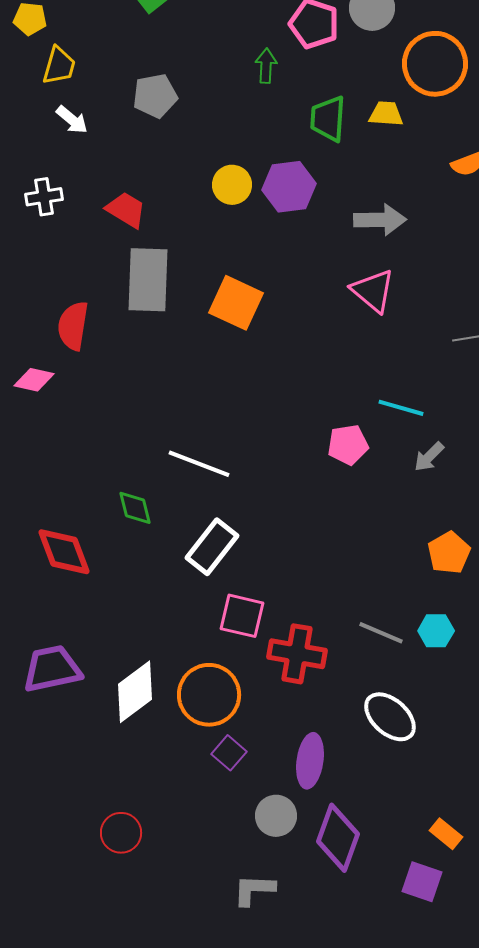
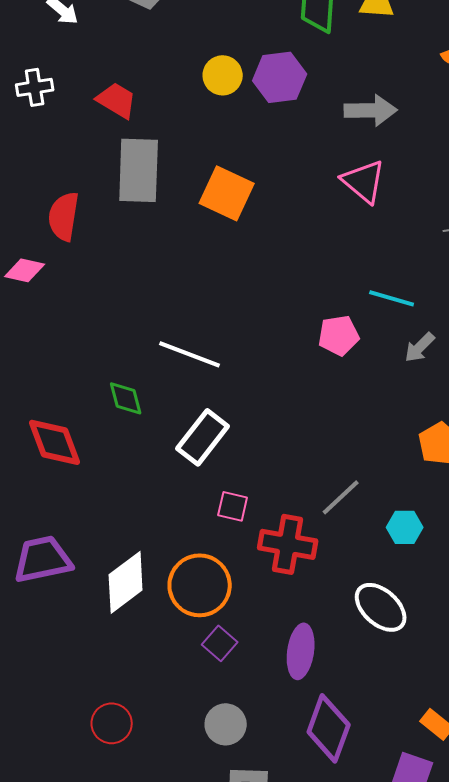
pink square: (242, 616) -> (233, 506), size x0.7
cyan hexagon: (436, 631) -> (405, 527), moved
gray line: (381, 633) -> (341, 497), moved, turned -66
gray circle: (276, 816) -> (226, 724), moved

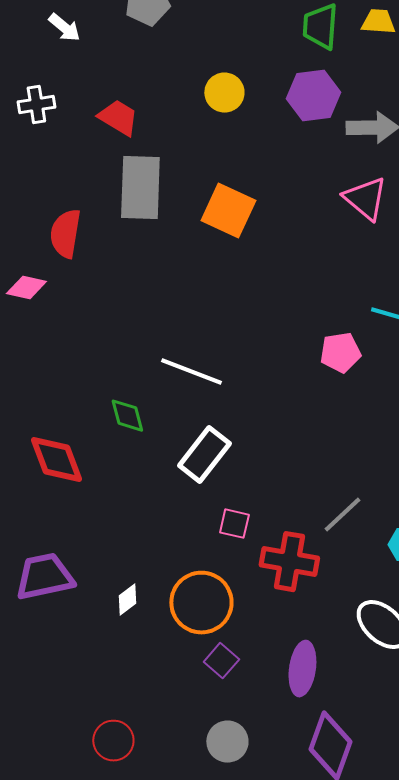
purple hexagon: (280, 77) -> (313, 96), moved
white diamond: (126, 582) -> (127, 600), size x0.5

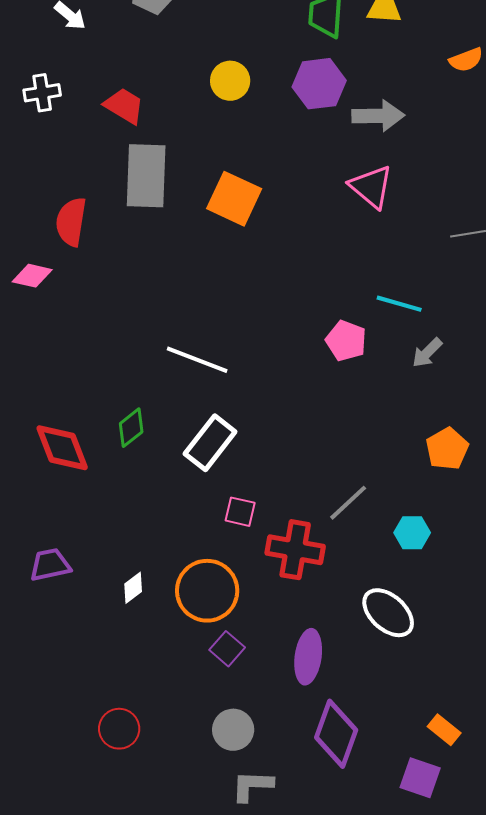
pink pentagon: (340, 353) -> (346, 341), turned 30
green diamond: (127, 416) -> (131, 428), moved, turned 66
purple trapezoid: (44, 577) -> (50, 565), size x0.7

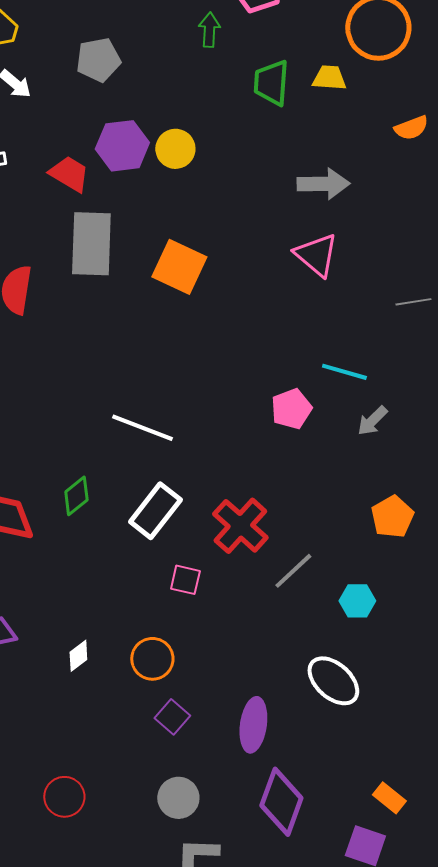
purple hexagon: (319, 84) -> (122, 146), moved
pink pentagon: (346, 341) -> (291, 409), turned 30
red cross: (295, 550) -> (240, 526), moved, turned 32
orange circle: (207, 591) -> (152, 659), size x0.7

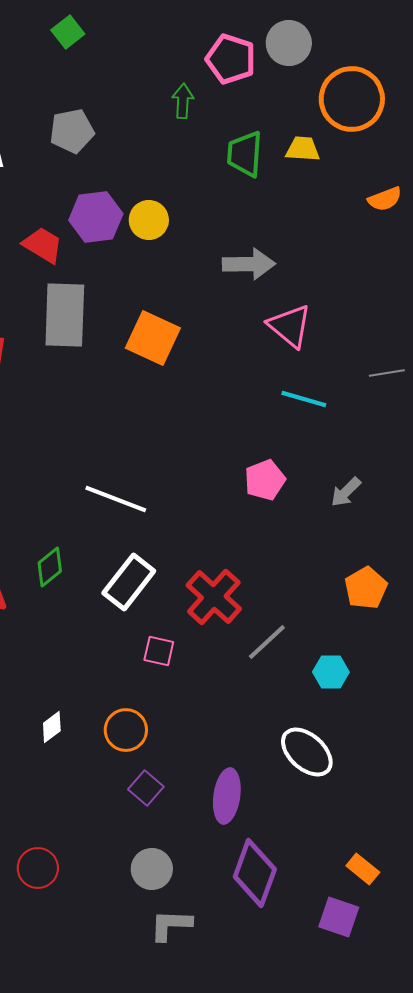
gray arrow: (323, 184) -> (249, 264), moved
cyan line: (344, 372) -> (304, 399), moved

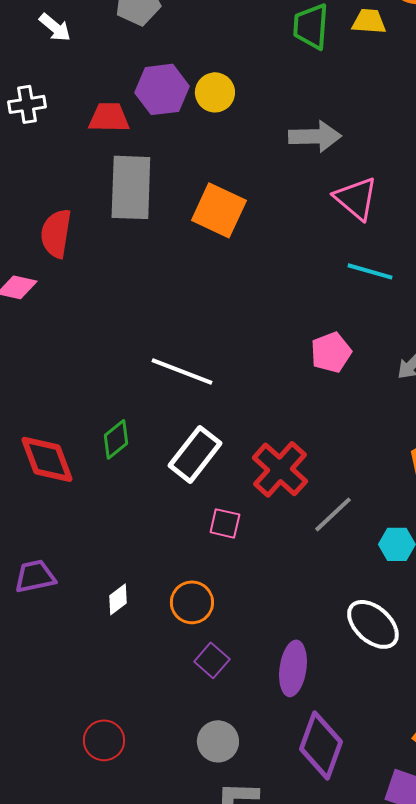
red trapezoid: (43, 245) -> (109, 117), turned -30

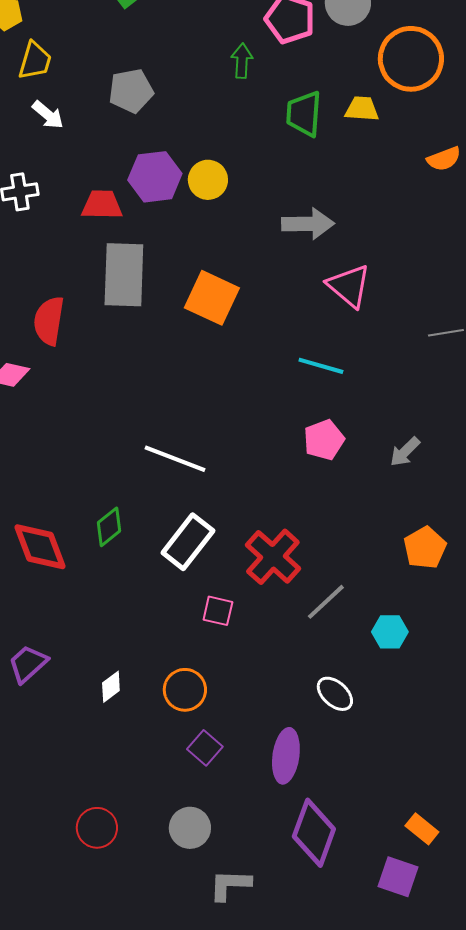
cyan line: (370, 271) -> (321, 366), moved
purple trapezoid: (35, 576) -> (28, 664), turned -30
white ellipse: (373, 624) -> (335, 694), moved, size x0.7
gray circle: (218, 741) -> (190, 828), moved

